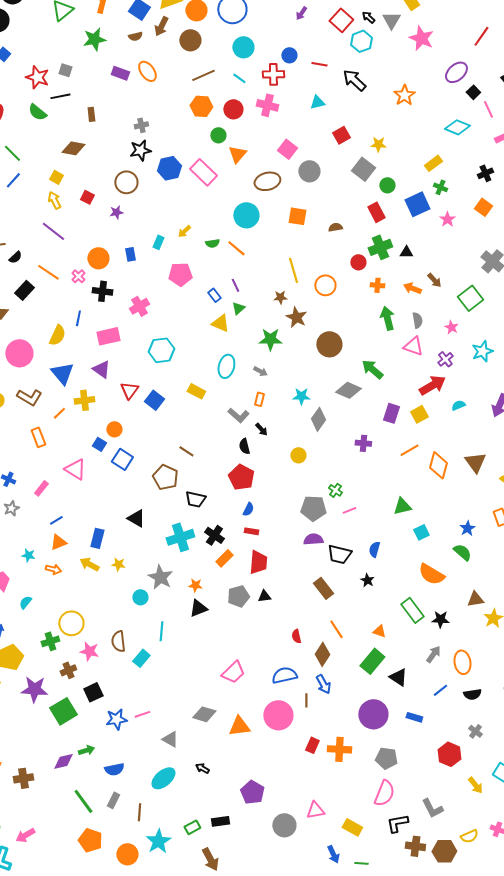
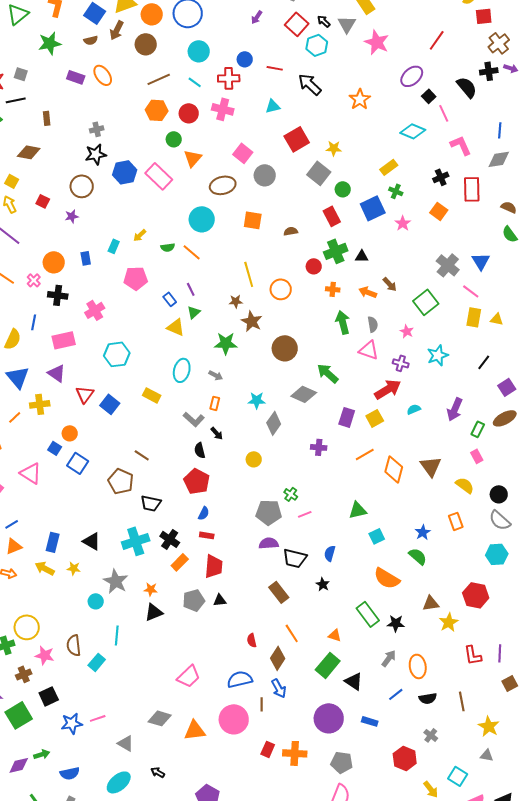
red square: (341, 135) -> (297, 139), size x1.4
purple cross: (445, 359) -> (401, 363), turned -35
black triangle: (136, 518) -> (92, 541), moved

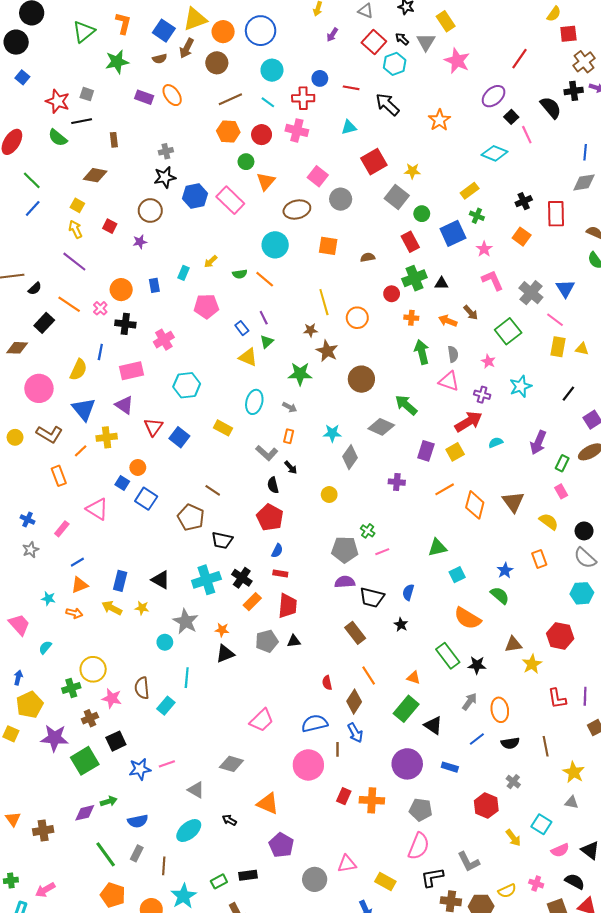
pink L-shape: (461, 145) -> (492, 280), moved
orange triangle: (195, 730) -> (268, 803), moved, turned 30

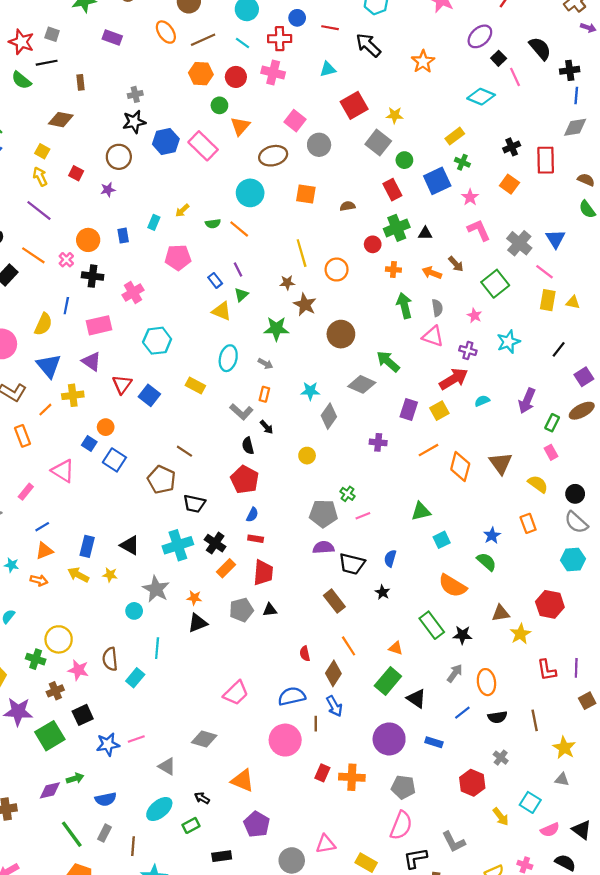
black cross: (574, 91) -> (570, 70), moved
orange ellipse: (172, 95) -> (166, 32), moved
green cross: (71, 688) -> (36, 659), turned 36
green rectangle: (219, 881) -> (191, 825), moved

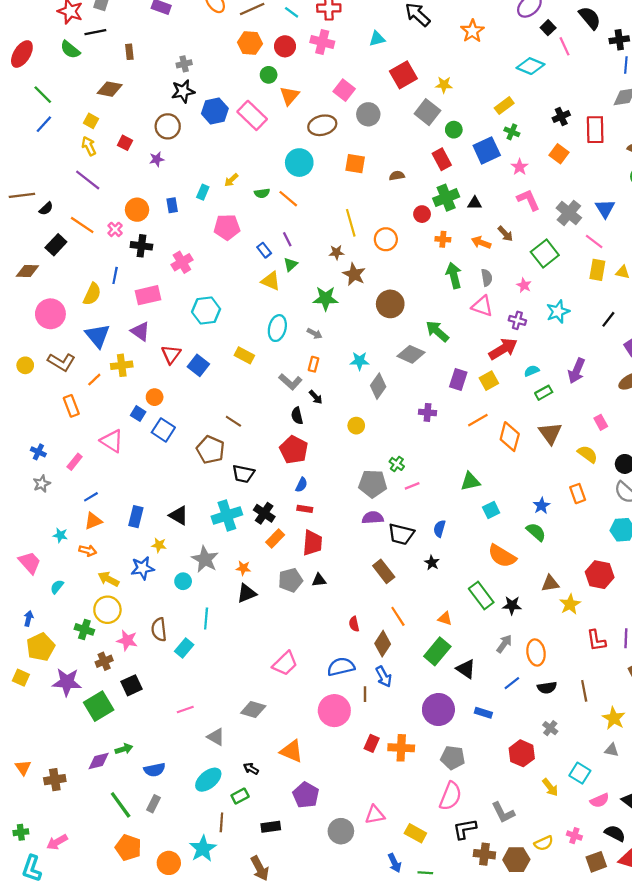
green rectangle: (552, 423) -> (544, 393), moved, turned 35
yellow arrow: (78, 575) -> (109, 579), moved
blue star: (108, 744) -> (142, 568), moved
brown line: (133, 846) -> (221, 822), moved

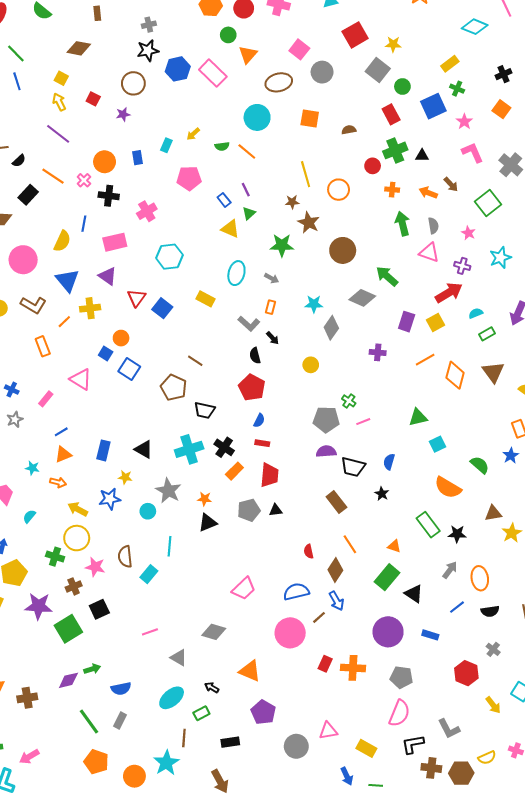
blue line: (44, 124) -> (17, 81), turned -60
blue star: (541, 506) -> (511, 456), moved
brown line: (365, 694) -> (319, 617), turned 48

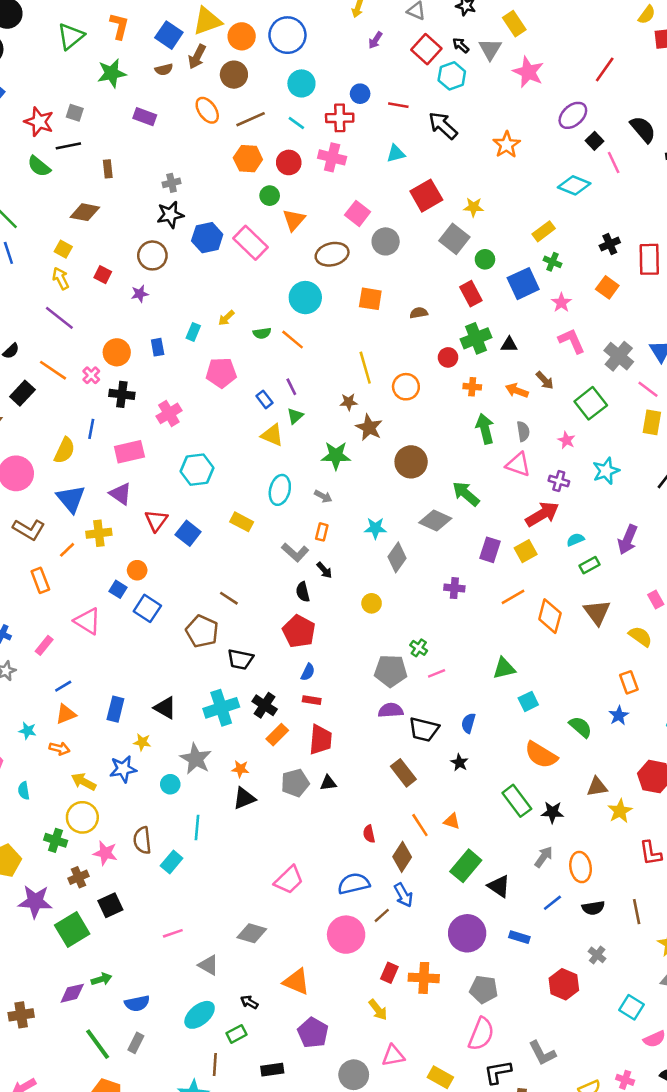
cyan semicircle: (29, 516) -> (24, 791), turned -48
orange triangle: (394, 546) -> (452, 821), moved
yellow arrow: (493, 705) -> (378, 1010), moved

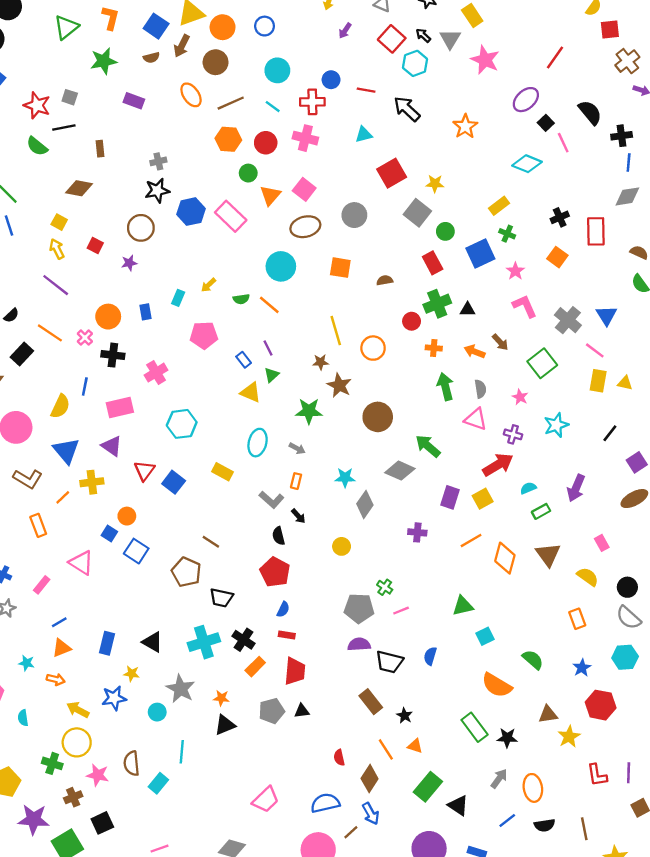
blue circle: (287, 35) -> (265, 26), size x0.6
pink square: (358, 213) -> (304, 189), moved
blue star: (619, 715) -> (582, 668), moved
black star: (459, 763) -> (405, 716), moved

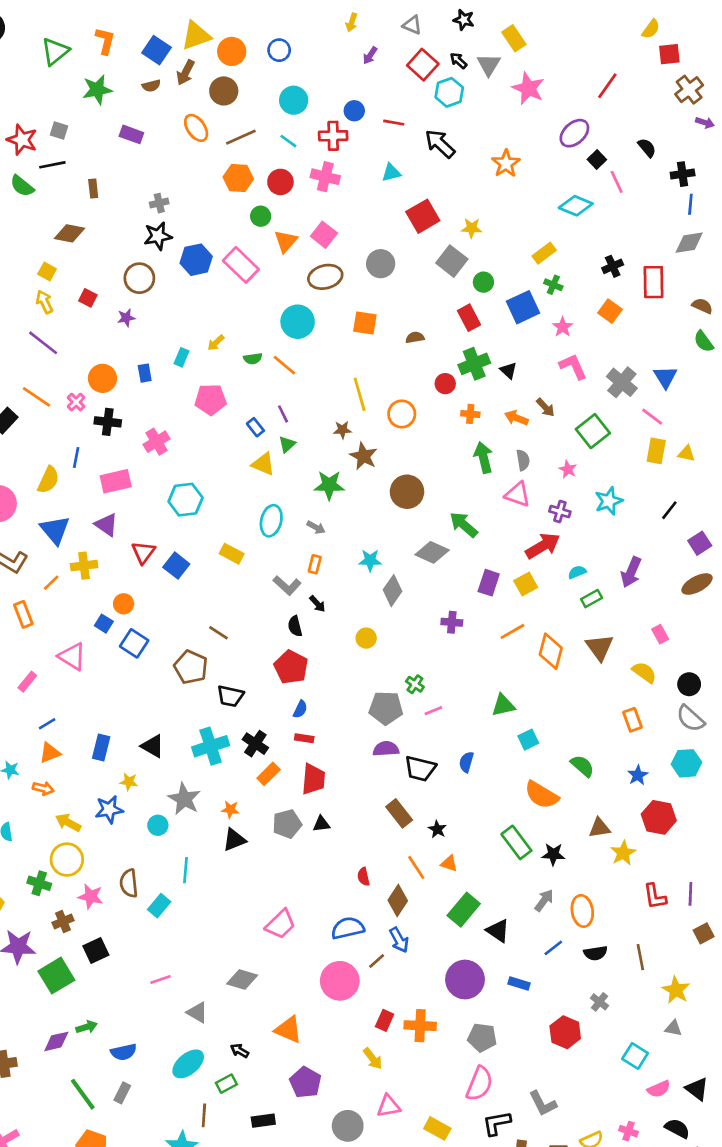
black semicircle: (590, 112) -> (647, 148), size x0.7
black triangle: (468, 310) -> (509, 370), turned 42

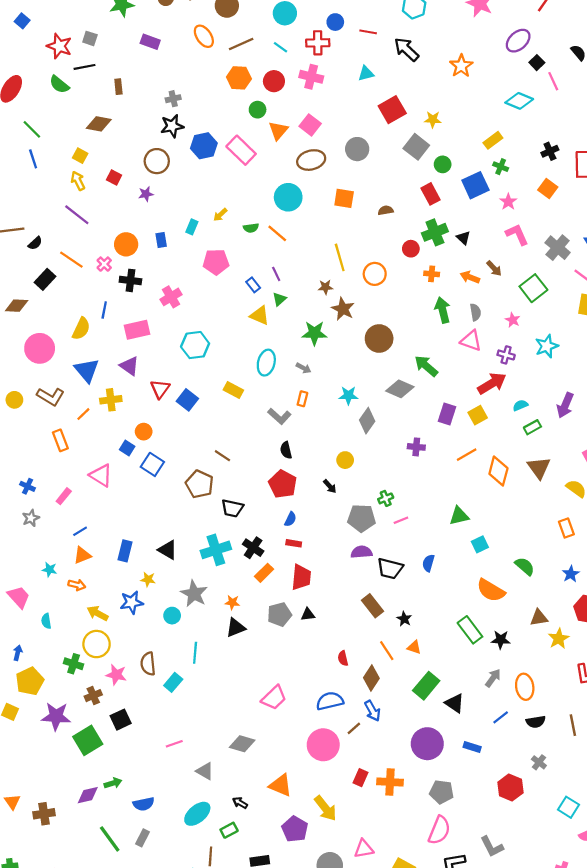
black arrow: (317, 604) -> (330, 486), moved
green cross: (415, 684) -> (386, 498), turned 32
yellow arrow: (373, 1059) -> (325, 808), moved, size x1.4

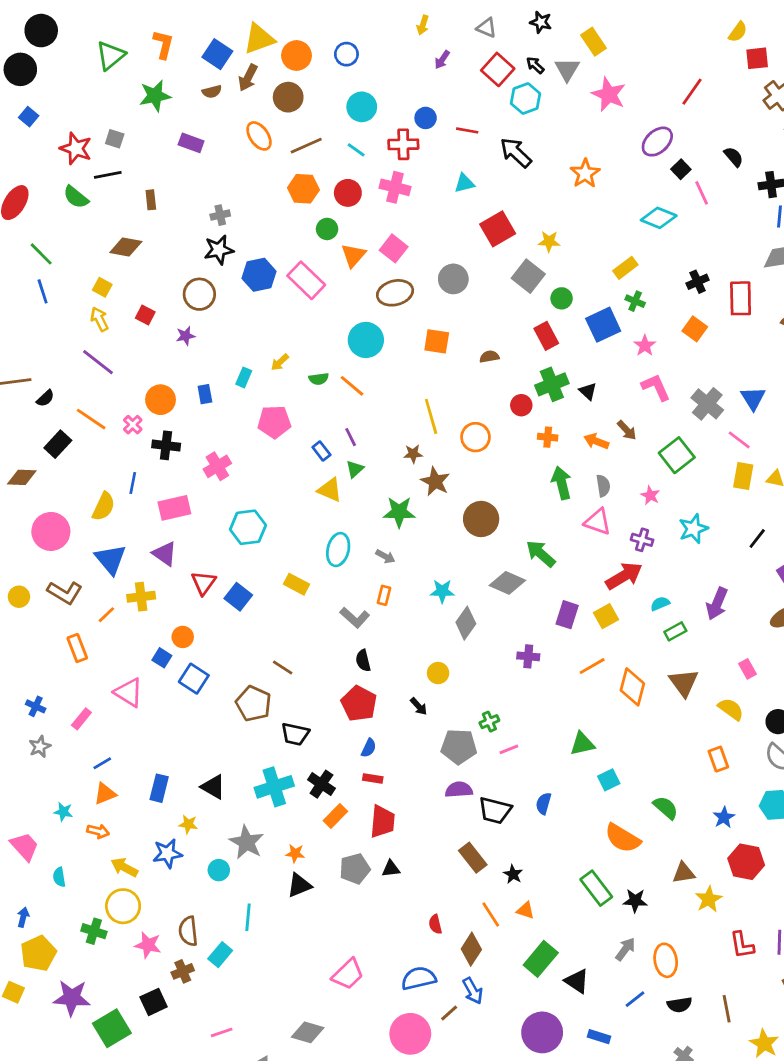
brown cross: (93, 696) -> (183, 971), moved

